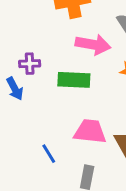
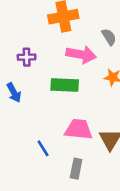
purple cross: (30, 64) -> (27, 57), moved

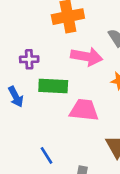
green rectangle: (65, 85) -> (53, 86), moved
pink trapezoid: (79, 129) -> (84, 110), moved

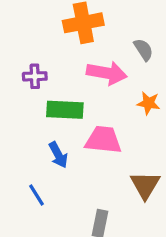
blue arrow: (16, 97) -> (58, 155), moved
blue line: (47, 155) -> (36, 195), moved

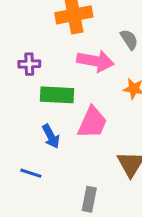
pink trapezoid: (103, 140) -> (92, 122), turned 108
blue line: (36, 195) -> (31, 173), turned -40

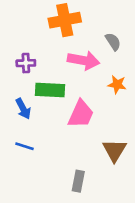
blue arrow: (51, 136) -> (23, 109), moved
blue line: (31, 173) -> (25, 146), moved

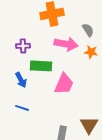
orange star: (117, 85) -> (91, 52), moved
brown triangle: (114, 150) -> (89, 125), moved

